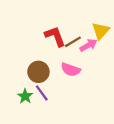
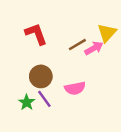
red L-shape: (55, 36) -> (36, 34), moved
pink semicircle: (71, 70) -> (75, 88), moved, turned -30

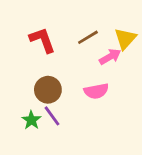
brown line: (77, 45) -> (88, 37), moved
pink semicircle: (75, 88) -> (96, 91), moved

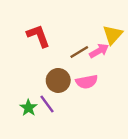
brown line: (88, 37) -> (79, 52), moved
brown circle: (48, 90) -> (58, 80), moved

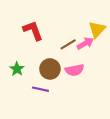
purple line: (47, 104) -> (40, 89), turned -42
green star: (28, 108) -> (17, 69), moved

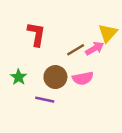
red L-shape: (33, 31) -> (36, 34), turned 30

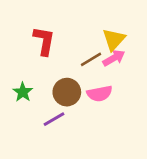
yellow triangle: (108, 33) -> (114, 39), moved
purple line: (45, 100) -> (54, 119), turned -42

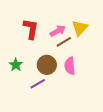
pink arrow: (114, 58) -> (58, 31), moved
pink semicircle: (100, 94) -> (70, 66), turned 96

